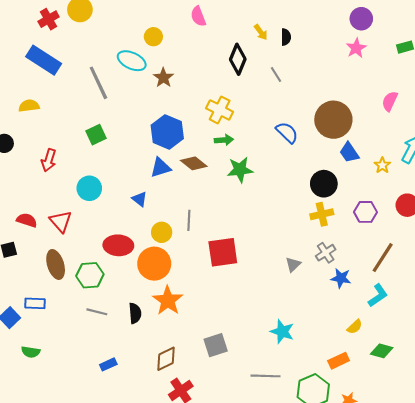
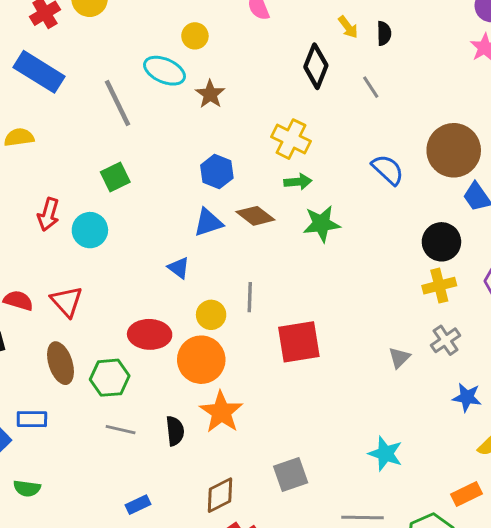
blue hexagon: (167, 132) -> (217, 172), size x0.7
cyan circle: (89, 188) -> (90, 230), moved
blue star: (341, 278) -> (467, 397), moved

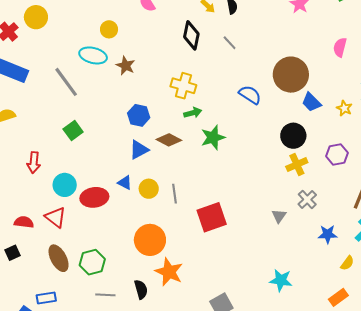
cyan circle: (90, 230) -> (65, 185), moved
yellow circle: (211, 315) -> (149, 189), moved
red ellipse: (150, 334) -> (94, 197), moved

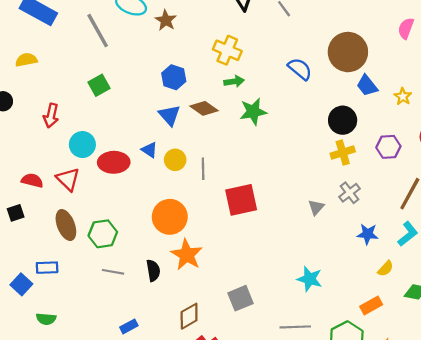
blue triangle: (139, 150) -> (169, 115), turned -50

